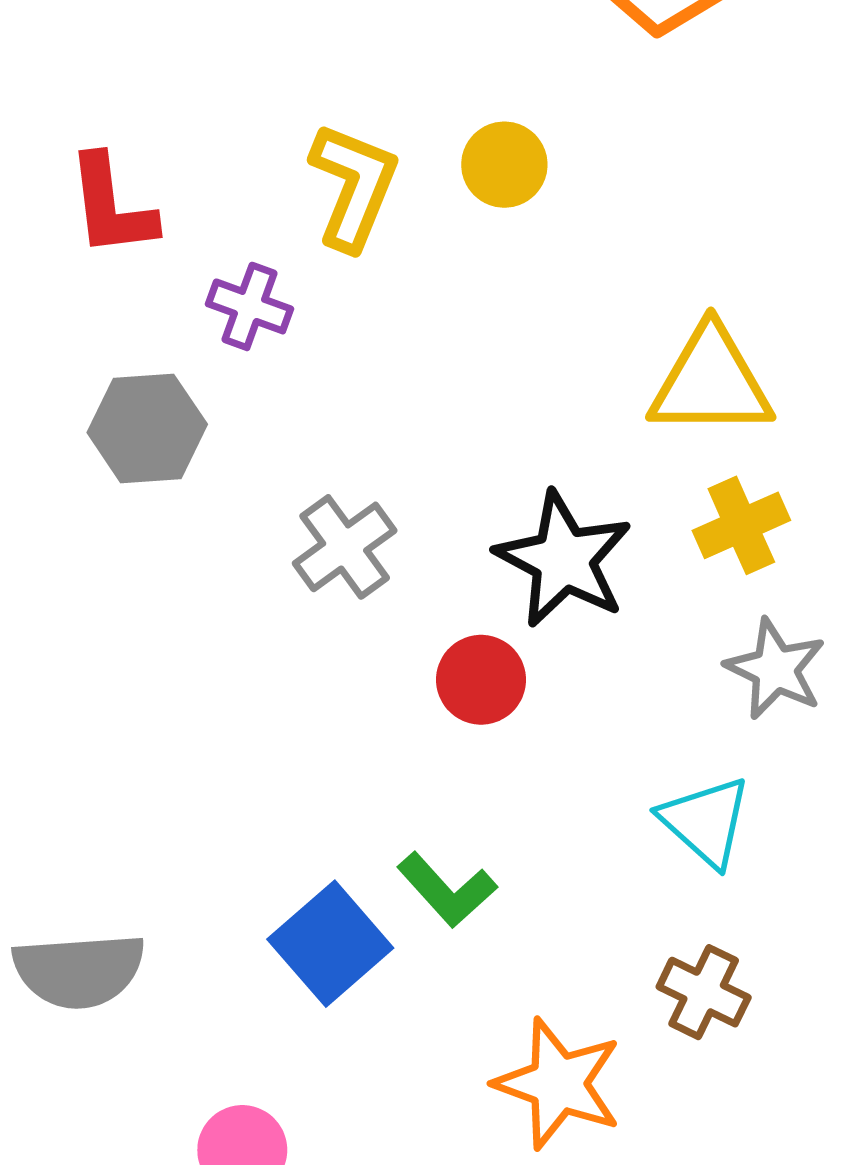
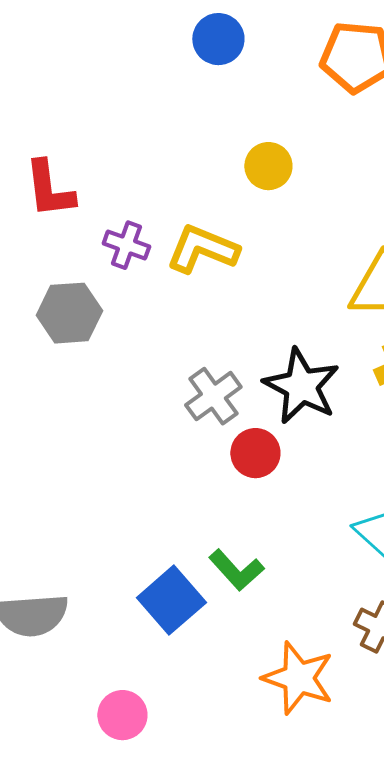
yellow L-shape: (354, 186) -> (202, 249), moved, turned -90
gray cross: (345, 547) -> (213, 396), moved

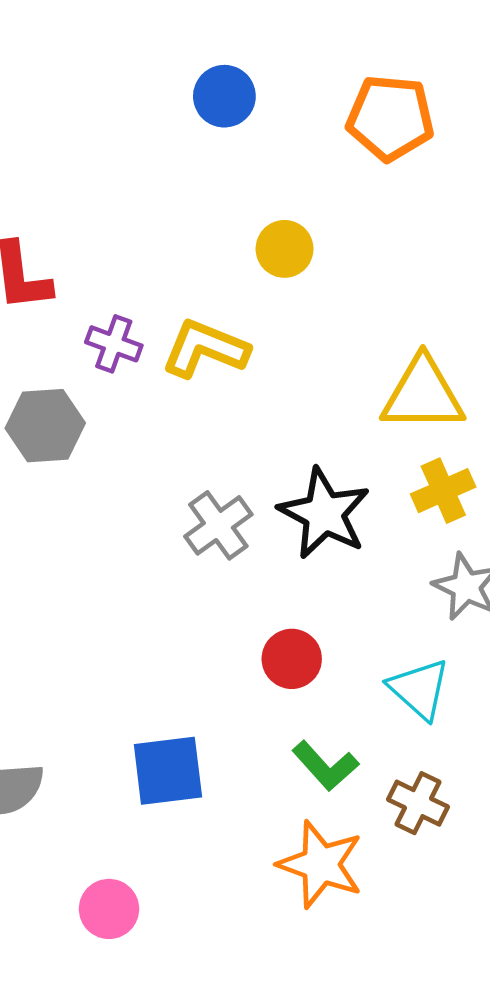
red circle: (255, 453) -> (292, 659), moved
green L-shape: (236, 570) -> (325, 766), moved
blue square: (171, 600) -> (168, 771), turned 34

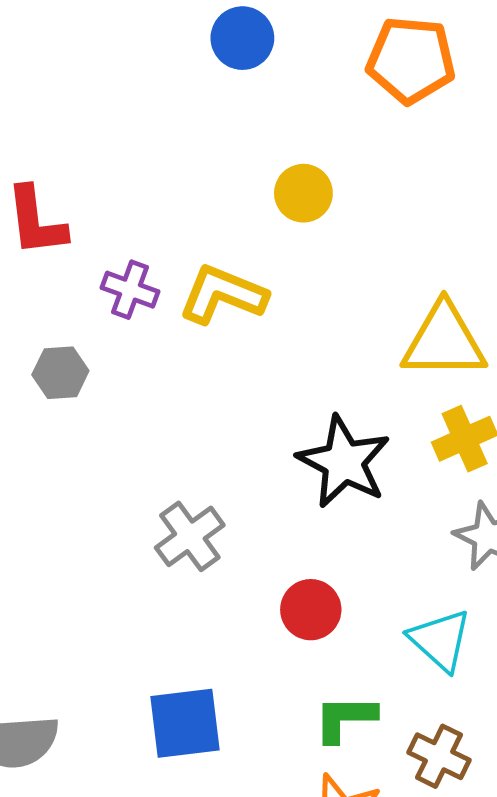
gray hexagon: (45, 426) -> (60, 373), size x0.7
gray cross: (218, 525) -> (190, 536), moved
green L-shape: (325, 766) -> (345, 718), turned 132

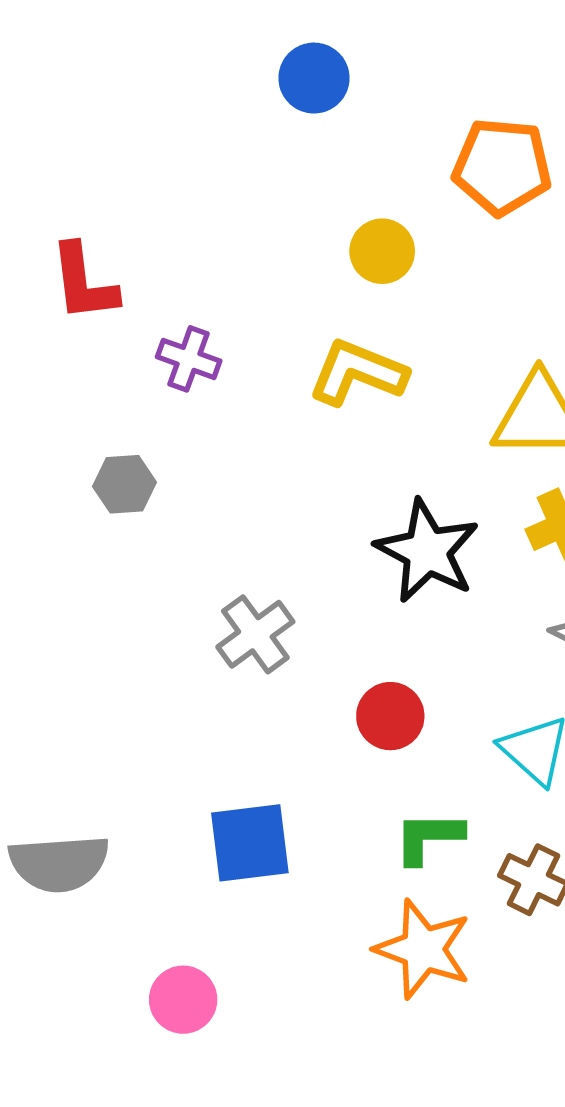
orange pentagon: (411, 60) -> (502, 167), moved
yellow L-shape: (223, 295) -> (358, 373), moved
gray hexagon: (60, 373) -> (124, 484), moved

